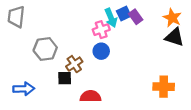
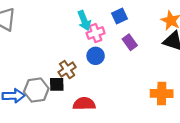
purple rectangle: (136, 17) -> (130, 42), moved
cyan arrow: (111, 18) -> (84, 21), moved
gray hexagon: (45, 49) -> (36, 90), moved

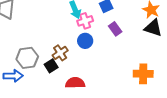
black square: (57, 84) -> (51, 66), turned -32
gray hexagon: (36, 90) -> (27, 58), moved

